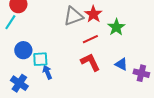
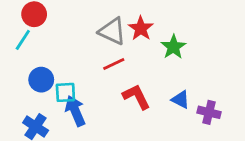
gray triangle: (73, 16) -> (112, 31), turned 45
red line: (90, 39) -> (114, 64), moved
blue arrow: (47, 72) -> (75, 111), size x1.5

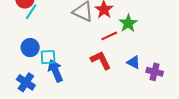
cyan line: (23, 40) -> (31, 12), moved
red line: (114, 64) -> (109, 36), moved

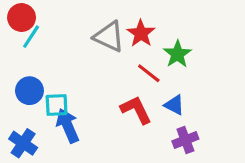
red line: (109, 36) -> (149, 73), turned 63
blue triangle: (134, 62) -> (174, 105), moved
purple cross: (155, 72) -> (185, 140), moved, turned -35

